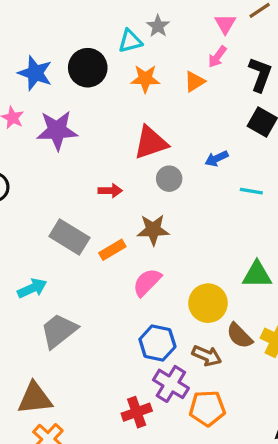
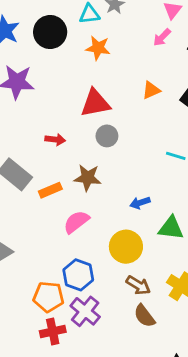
orange triangle: (195, 82) -> (151, 90), moved
blue arrow: (217, 159) -> (140, 203), moved
brown semicircle: (239, 336) -> (144, 316), moved
brown arrow: (207, 356) -> (138, 285), moved
orange pentagon: (207, 408) -> (48, 297), moved

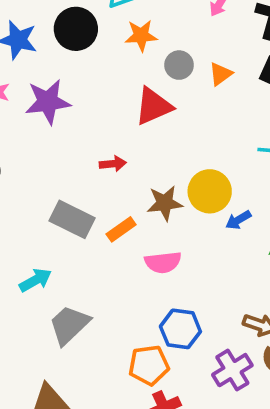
gray circle: (107, 136) -> (179, 65), moved
pink semicircle: (76, 222) -> (163, 262), turned -136
yellow circle: (126, 247) -> (210, 191), moved
purple cross: (85, 311) -> (232, 370), moved, turned 32

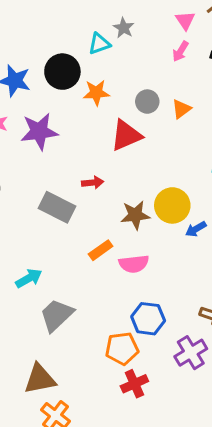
orange star: (141, 35) -> (96, 93), moved
gray rectangle: (72, 219) -> (57, 207), moved
orange rectangle: (121, 229) -> (101, 250), moved

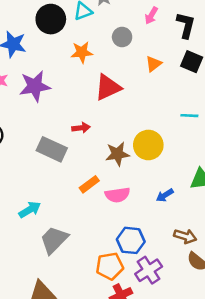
black circle: (62, 72) -> (51, 19), moved
gray circle: (147, 102) -> (122, 37), moved
blue arrow: (196, 229) -> (165, 195), moved
purple cross: (191, 353) -> (149, 270), moved

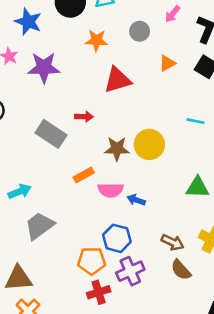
blue arrow: (165, 195) -> (136, 200), moved, turned 42

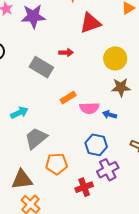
yellow circle: (149, 144) -> (115, 58), moved
brown star: (117, 149) -> (121, 87), moved
orange pentagon: (92, 261) -> (57, 164), moved

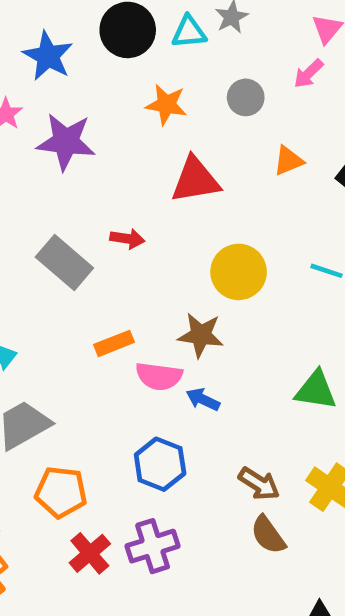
brown star: (121, 87) -> (201, 335), moved
purple cross: (108, 170) -> (153, 546), moved
red cross: (84, 187) -> (90, 553), moved, turned -30

